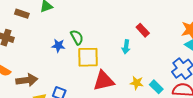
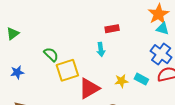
red rectangle: (143, 30) -> (112, 29), turned -40
blue star: (58, 46) -> (17, 72), moved

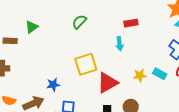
green semicircle: (51, 54) -> (79, 22), moved, turned -91
blue star: (17, 72) -> (53, 85), moved

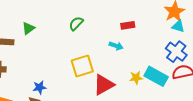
cyan arrow: (120, 44) -> (116, 46), turned -64
cyan rectangle: (160, 74) -> (156, 76), size x1.6
blue star: (53, 85) -> (40, 87), moved

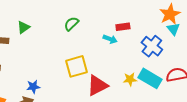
cyan triangle: (178, 26) -> (173, 29), turned 32
cyan arrow: (116, 46) -> (110, 39), moved
blue cross: (176, 52) -> (152, 46), moved

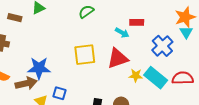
red triangle: (97, 85) -> (118, 58), moved
blue star: (33, 87) -> (39, 68), size x1.6

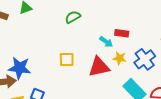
yellow square: (85, 55) -> (67, 60), size x0.7
yellow star: (136, 75) -> (120, 58), moved

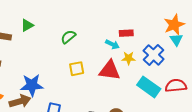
green semicircle: (73, 17) -> (68, 37), moved
red triangle: (99, 67) -> (110, 70), turned 30

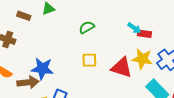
cyan arrow: (112, 44) -> (134, 28), moved
yellow star: (129, 58) -> (142, 59), size x1.5

